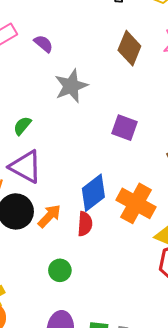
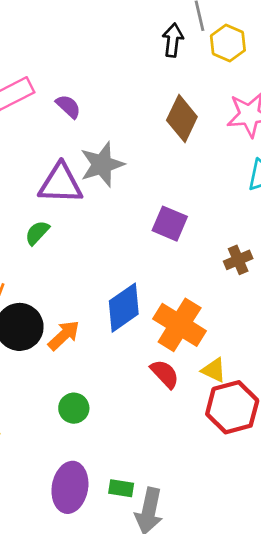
green semicircle: (22, 126) -> (37, 233), moved
purple triangle: (26, 167) -> (60, 184), moved, turned -30
red semicircle: (85, 224) -> (165, 374), moved, turned -50

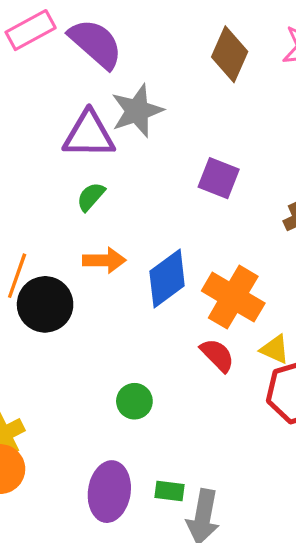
purple semicircle: (68, 106) -> (96, 44), size x1.8
green semicircle: (37, 233) -> (91, 197), moved
orange arrow: (64, 335) -> (104, 260), moved, turned 44
green circle: (74, 408) -> (134, 401), moved

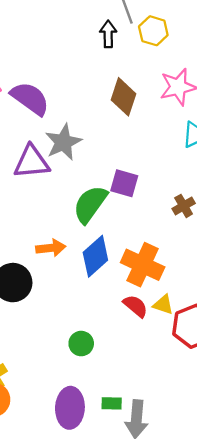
green semicircle: (91, 197) -> (90, 204), moved, size x1.8
yellow triangle: (275, 349) -> (163, 305), moved

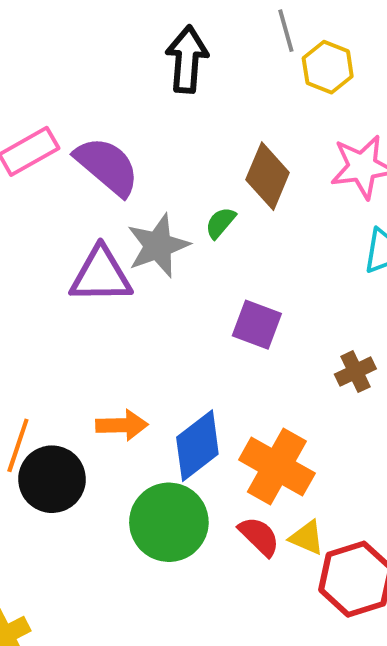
black arrow: (108, 34) -> (187, 59), moved, size x1.4
green semicircle: (90, 204) -> (220, 223), moved, size x0.5
green circle: (81, 344) -> (169, 522), moved, size x1.8

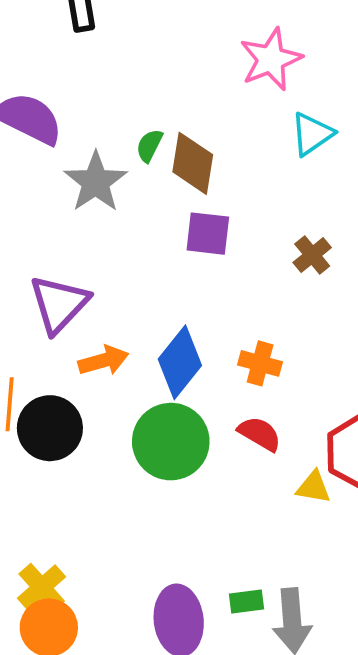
brown diamond: (268, 176) -> (193, 163), moved
purple triangle: (101, 275) -> (59, 304), moved, turned -32
orange cross: (277, 467) -> (260, 363), size x0.6
yellow triangle: (307, 538) -> (313, 487), moved

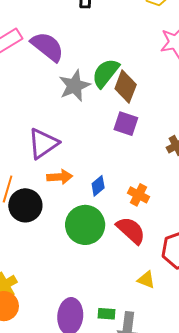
green semicircle: (149, 146) -> (106, 73), size x1.8
blue diamond: (180, 362) -> (98, 186), size x0.6
red semicircle: (260, 434) -> (131, 230), size x1.4
yellow triangle: (313, 487) -> (146, 280), moved

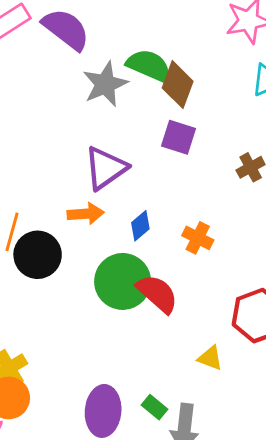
green semicircle: (106, 73) -> (149, 66), turned 76
purple triangle: (43, 144) -> (106, 168), moved
red semicircle: (131, 230) -> (157, 294), moved
green rectangle: (107, 314) -> (154, 407), turned 36

